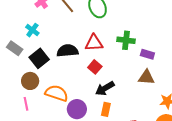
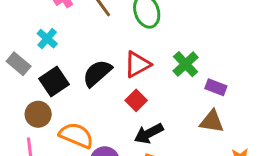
green cross: (126, 40) -> (186, 64), turned 36
red triangle: (94, 43) -> (137, 64), turned -30
black semicircle: (67, 51) -> (97, 73), turned -40

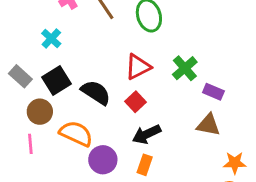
gray rectangle: (19, 64) -> (20, 76), moved
black semicircle: (97, 73) -> (96, 92), moved, turned 72

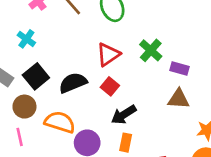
black semicircle: (96, 92) -> (73, 83), turned -48

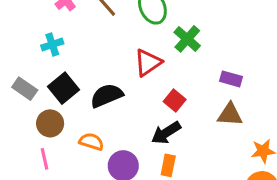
cyan cross: (26, 39) -> (52, 44), turned 36
green cross: (151, 50) -> (187, 39), moved
red square: (110, 86) -> (175, 101), moved
orange semicircle: (60, 122) -> (91, 142), size x0.7

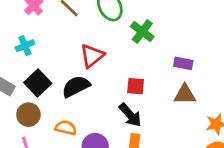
red triangle: (148, 63) -> (92, 56), moved
red square: (175, 101) -> (136, 86), turned -30
black arrow: (166, 133) -> (130, 115), turned -95

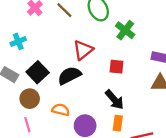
cyan cross: (25, 46) -> (18, 41), moved
red square: (136, 86) -> (116, 67), moved

